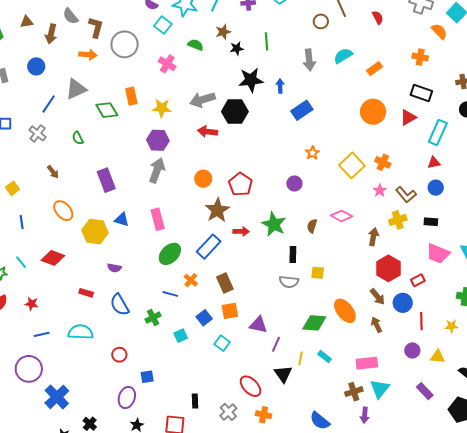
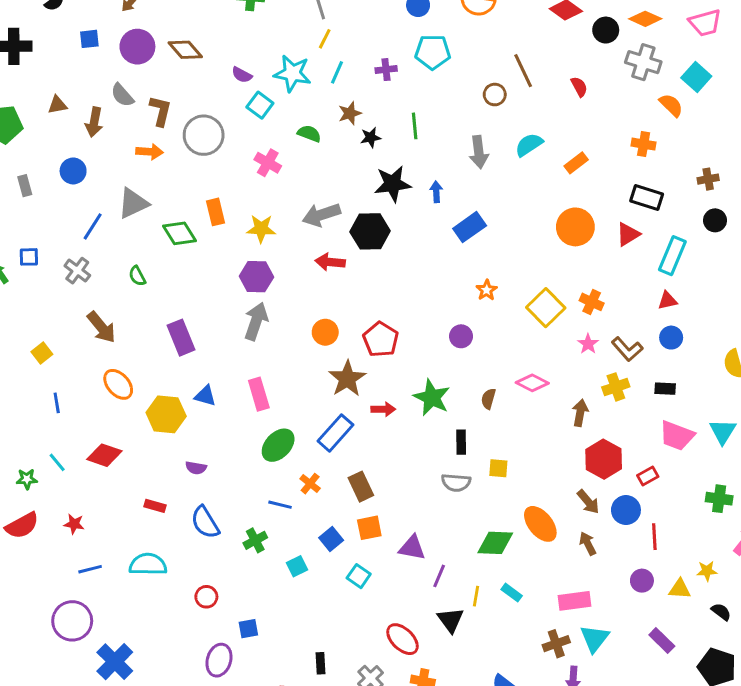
brown arrow: (53, 172) -> (101, 327), size x1.6
yellow star: (452, 326) -> (707, 571), moved

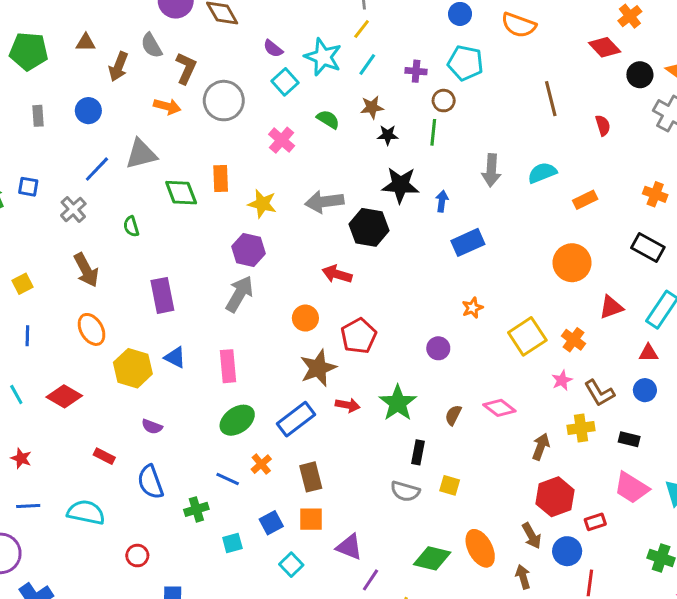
brown circle: (495, 95) -> (444, 101), moved
red triangle: (628, 234) -> (611, 307), moved
red arrow: (330, 262) -> (337, 274), moved

